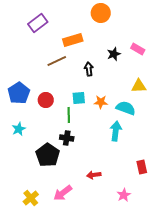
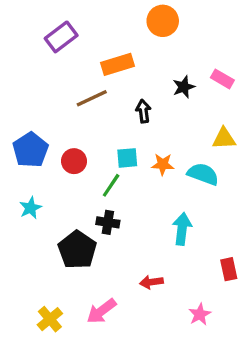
green line: (69, 115) -> (111, 185), turned 35
cyan arrow: (116, 131) -> (182, 229), moved

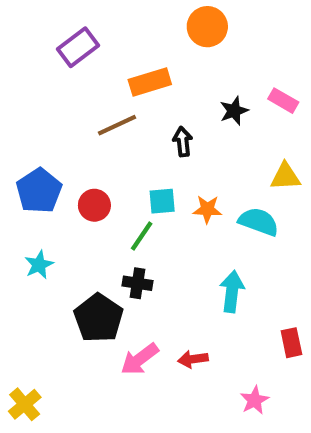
pink arrow: (101, 311) -> (140, 359), moved
yellow cross: (50, 319) -> (25, 404), moved

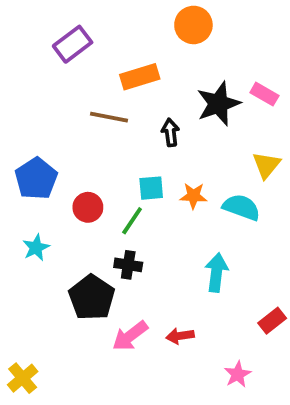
black star: (234, 111) -> (218, 104), size x1.6
brown line: (117, 125) -> (109, 117), turned 36
yellow triangle: (285, 176) -> (266, 165), turned -48
red circle: (94, 205) -> (88, 207), moved
red rectangle: (291, 343) -> (272, 321), turned 64

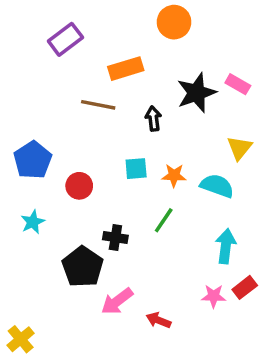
green line: (132, 221) -> (164, 220), moved
cyan arrow: (216, 273) -> (226, 246), moved
red arrow: (180, 336) -> (158, 320), moved, turned 30
pink star: (238, 374) -> (214, 296), moved, turned 30

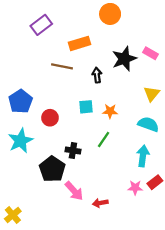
cyan semicircle: (217, 186) -> (148, 124), moved
cyan star: (33, 222) -> (20, 141), size x1.6
pink arrow: (117, 301) -> (74, 191), turned -95
red arrow: (158, 320) -> (100, 203), turned -32

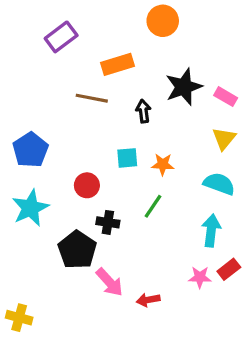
pink rectangle: (150, 53) -> (226, 97), moved
red circle: (50, 118) -> (87, 185), moved
yellow cross: (13, 215) -> (19, 318), turned -35

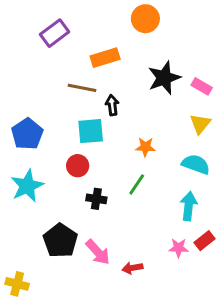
black arrow: (143, 111) -> (112, 105), moved
cyan square: (127, 158) -> (91, 131), moved, size x1.4
black pentagon: (77, 250) -> (60, 241), moved

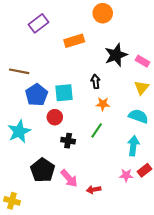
brown line: (82, 88) -> (19, 71), moved
black arrow: (112, 105) -> (96, 82), moved
blue pentagon: (27, 134) -> (36, 95), moved

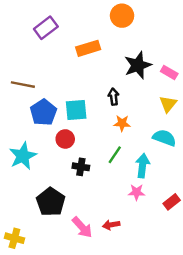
cyan arrow: (133, 146) -> (143, 166), moved
pink star: (126, 175) -> (137, 192), moved
pink arrow: (69, 178) -> (82, 227), moved

